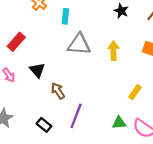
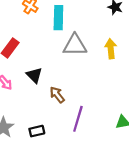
cyan rectangle: (65, 16) -> (58, 18), size x1.5
black rectangle: (44, 125) -> (37, 131), moved, turned -48

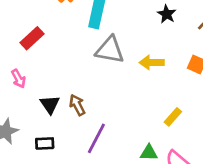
yellow arrow: (111, 49) -> (152, 62), turned -96
black triangle: (34, 75) -> (50, 104), moved

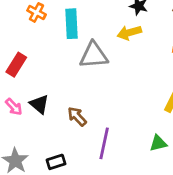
yellow arrow: (152, 62) -> (129, 33), moved
black triangle: (50, 104) -> (39, 104), moved

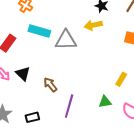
cyan rectangle: (71, 24) -> (39, 31), moved, turned -75
green triangle: (158, 143) -> (105, 102), moved

